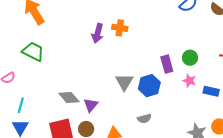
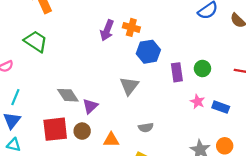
pink star: (189, 81) -> (198, 101), moved
blue hexagon: (149, 86) -> (148, 52), moved

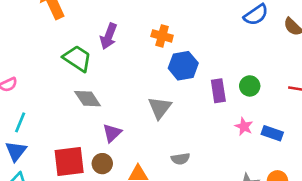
purple arrow: (107, 30) -> (109, 36), moved
green trapezoid: (36, 41) -> (77, 58), moved
gray diamond: (68, 95) -> (88, 99), moved

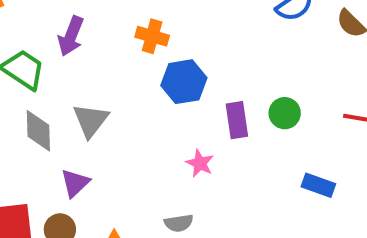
gray diamond: (88, 99) -> (38, 131), turned 32
gray triangle: (160, 108) -> (91, 120), moved
pink star: (244, 127) -> (200, 163), moved

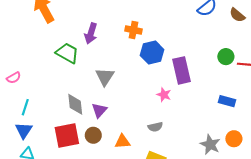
green circle: (285, 113) -> (226, 57), moved
purple rectangle: (237, 120) -> (181, 70), size x1.4
gray diamond: (38, 131) -> (75, 104), moved

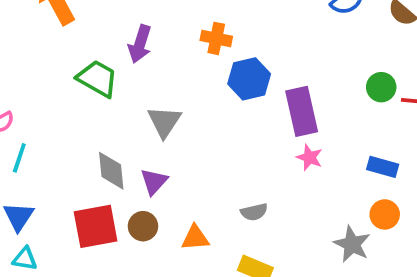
pink star: (164, 95) -> (309, 157), moved
cyan line: (25, 107) -> (19, 158), moved
orange circle: (234, 139) -> (385, 214), moved

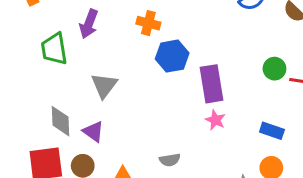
green trapezoid: (97, 79) -> (54, 49), turned -132
purple triangle: (154, 182) -> (93, 132), turned -40

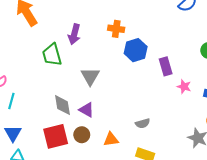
purple rectangle: (211, 84) -> (166, 66), size x0.7
pink star: (215, 120) -> (184, 87), moved

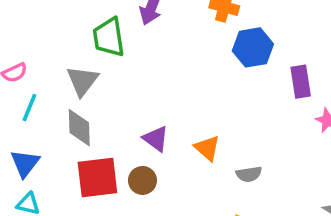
gray triangle: (90, 76) -> (82, 81), moved
gray diamond: (62, 105) -> (79, 128), moved
orange triangle: (111, 139) -> (207, 148), moved, turned 42

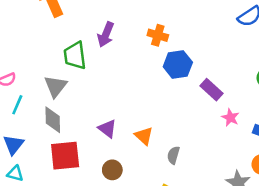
purple rectangle: (301, 82) -> (212, 90), turned -40
gray semicircle: (249, 174) -> (173, 155), turned 114
brown circle: (142, 180) -> (112, 170), moved

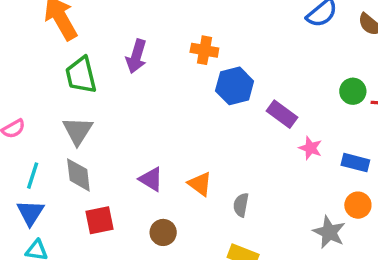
green trapezoid: (75, 56) -> (81, 75), moved
cyan line: (17, 105) -> (33, 176), moved
red square: (65, 156) -> (99, 220), size x0.7

